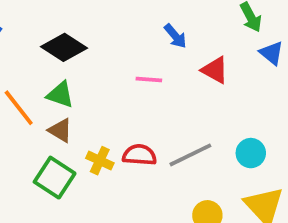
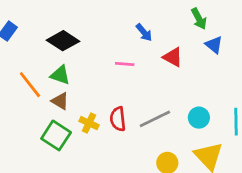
red semicircle: (139, 155) -> (118, 119), turned -100

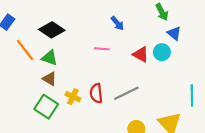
red triangle: (173, 57) -> (141, 54), moved
orange line: (30, 85) -> (25, 50), moved
cyan circle: (199, 118) -> (162, 52), moved

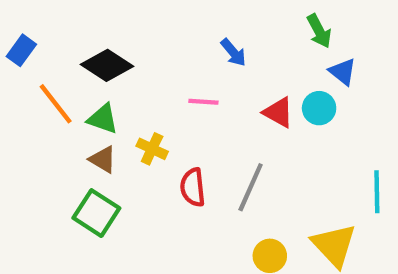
gray line: (126, 93) -> (251, 187), turned -40
yellow cross: (73, 97) -> (152, 149), moved

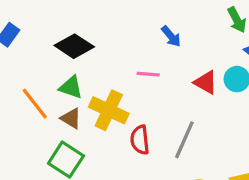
orange line: (56, 104) -> (35, 104), moved
yellow cross: (152, 149) -> (109, 110), size x1.6

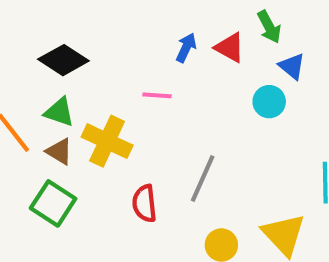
blue arrow: (171, 36) -> (186, 48), turned -115
red triangle: (206, 82) -> (230, 48), moved
red semicircle: (140, 140) -> (144, 203), moved

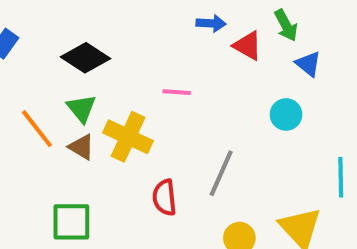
blue arrow: (186, 48) -> (211, 23), moved, turned 68
cyan circle: (269, 102) -> (286, 114), moved
green triangle: (59, 112) -> (81, 108), turned 32
green square: (53, 203) -> (71, 222), moved, turned -33

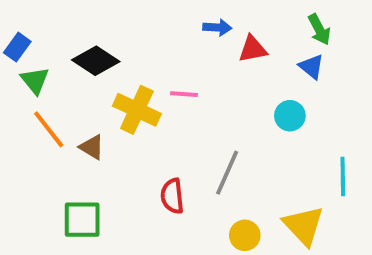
green arrow: (286, 25) -> (319, 29), moved
red triangle: (248, 46) -> (253, 49), turned -40
green triangle: (81, 108) -> (35, 80), moved
yellow cross: (128, 137) -> (137, 110), moved

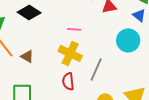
yellow cross: (137, 110) -> (70, 53), moved
cyan circle: (290, 116) -> (128, 40), size x1.5

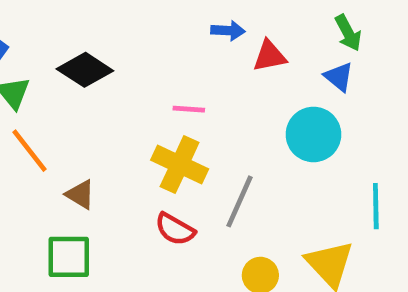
brown triangle: (27, 56) -> (80, 195), moved
red semicircle: (68, 81) -> (175, 229), turned -54

